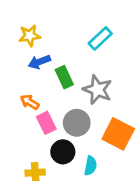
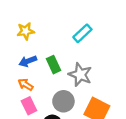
blue arrow: (39, 62) -> (28, 61), moved
pink rectangle: (46, 123) -> (29, 106), moved

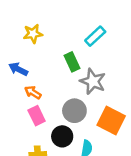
blue arrow: (28, 61) -> (18, 69), moved, turned 48
green rectangle: (53, 65) -> (72, 62), moved

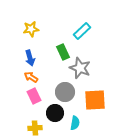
blue arrow: (18, 69) -> (30, 58), moved, turned -133
orange square: (111, 120) -> (95, 100), turned -30

